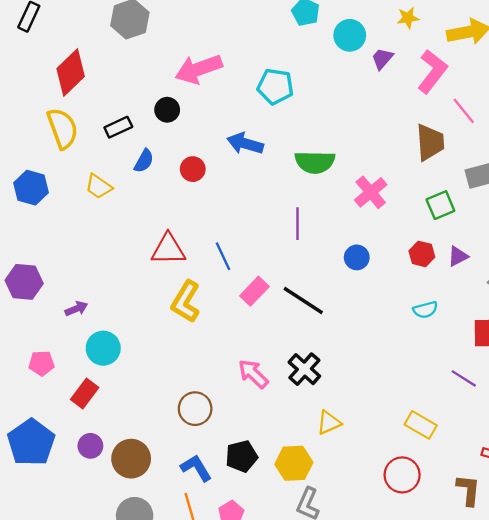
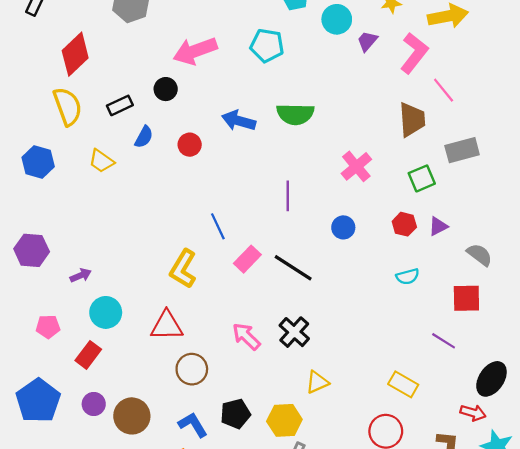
cyan pentagon: (275, 86) -> (267, 45), moved
green semicircle: (315, 162) -> (295, 114), moved
red triangle: (168, 249) -> (167, 326), moved

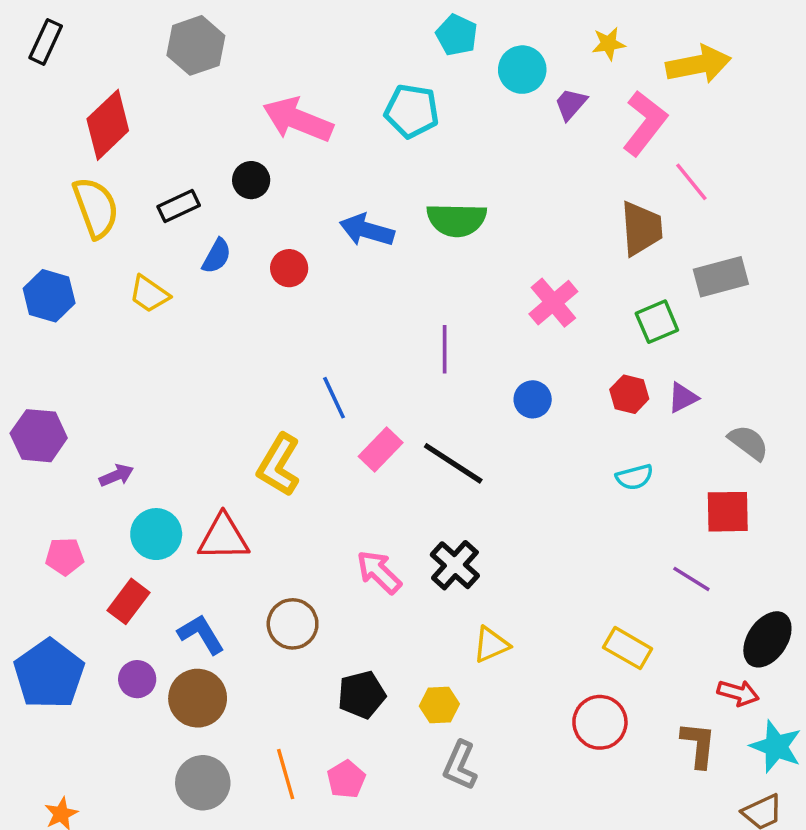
pink arrow: (195, 51) -> (298, 120), turned 42
red triangle: (167, 326) -> (223, 538), moved
yellow hexagon: (284, 420) -> (439, 705), size x0.7
blue L-shape: (193, 425) -> (201, 634), moved

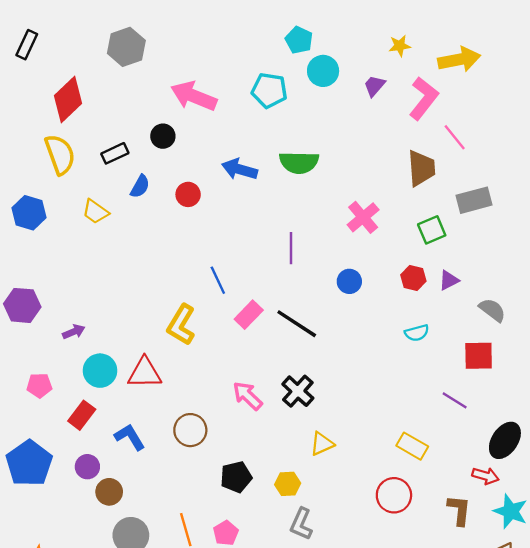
cyan circle: (522, 70) -> (323, 71), moved
brown circle: (198, 698) -> (109, 492), moved, size x0.7

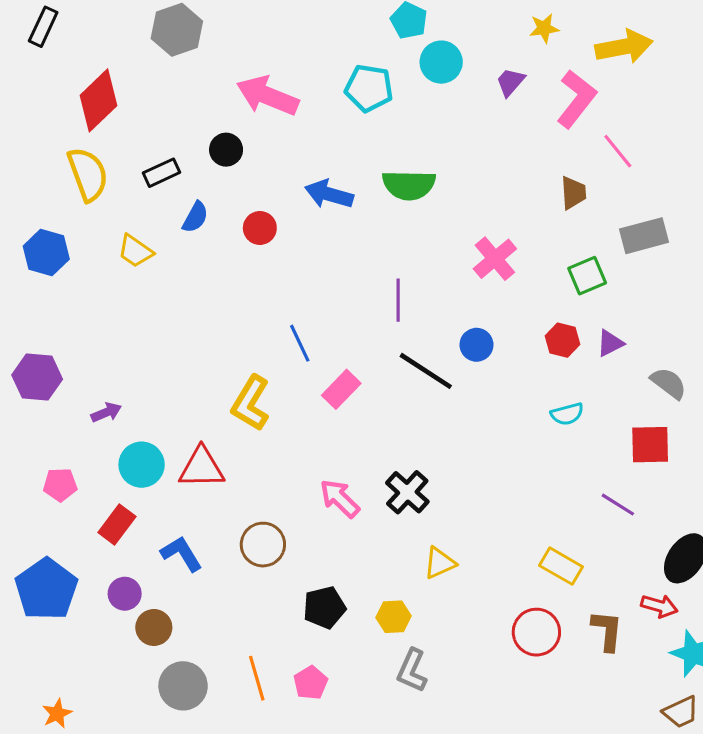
brown trapezoid: (421, 168) -> (573, 193), size x0.7
black line: (297, 324) -> (426, 371), moved
brown L-shape: (459, 510) -> (607, 631), moved

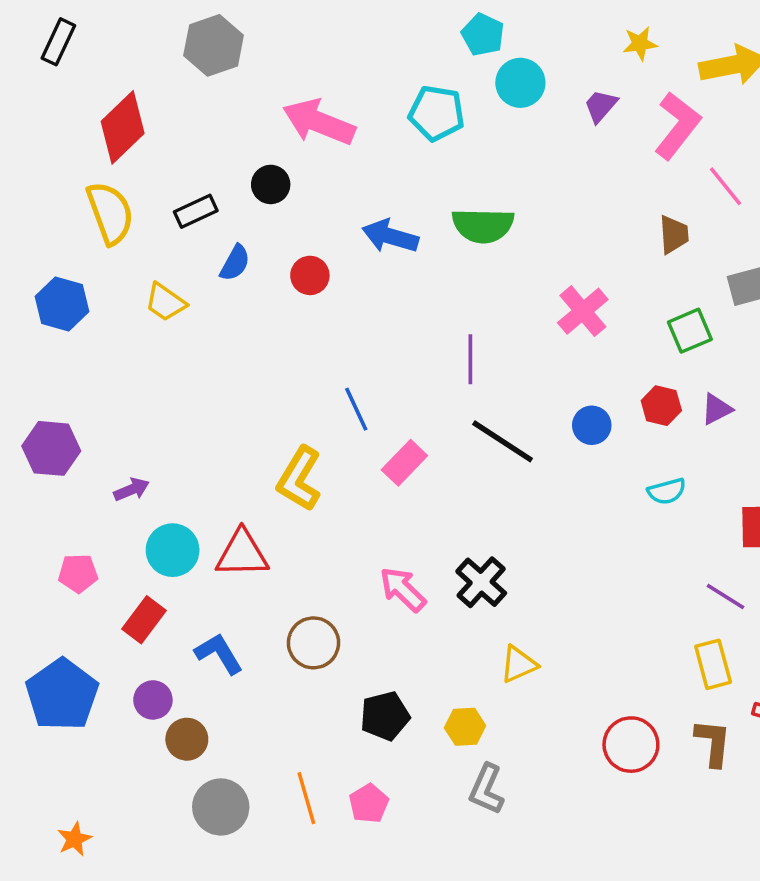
blue circle: (476, 345) -> (592, 425), moved
yellow rectangle: (561, 566) -> (713, 664), moved, turned 45

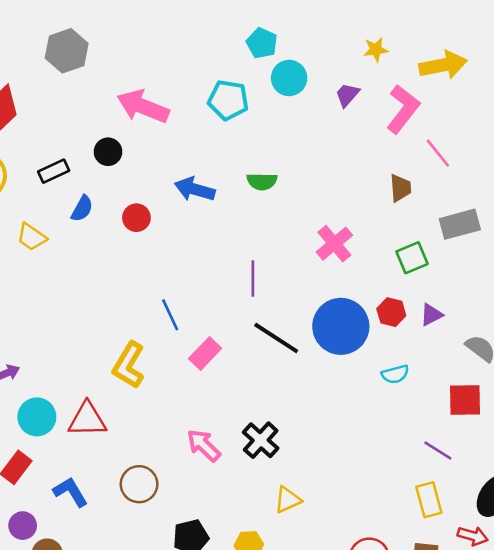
green semicircle: (483, 225) -> (262, 181), size x0.7
blue circle: (592, 425) -> (341, 326), size x2.0

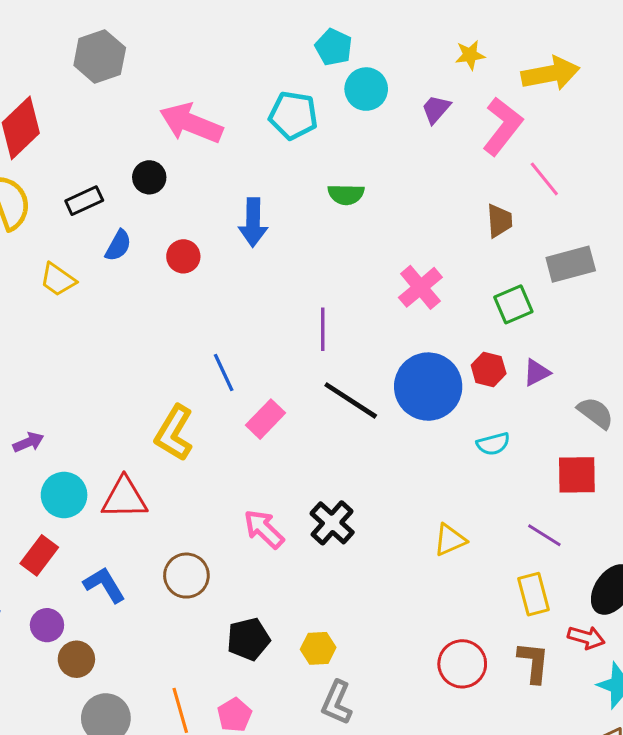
green semicircle: (262, 181) -> (346, 194), moved
blue arrow: (195, 189) -> (253, 222), turned -105
yellow triangle: (288, 500) -> (450, 540), moved

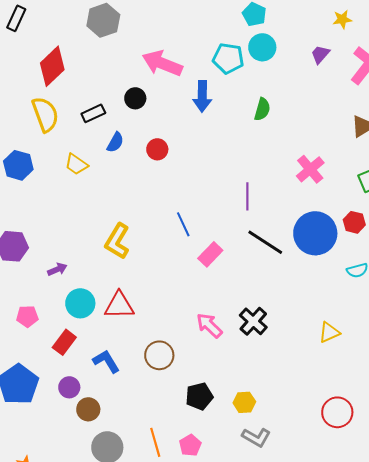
cyan circle: (366, 89) -> (262, 47), moved
green semicircle: (346, 194) -> (262, 109), turned -75
blue arrow: (253, 222) -> (202, 96), moved
yellow L-shape: (174, 433) -> (117, 241), moved
gray L-shape: (337, 703) -> (256, 437), turned -84

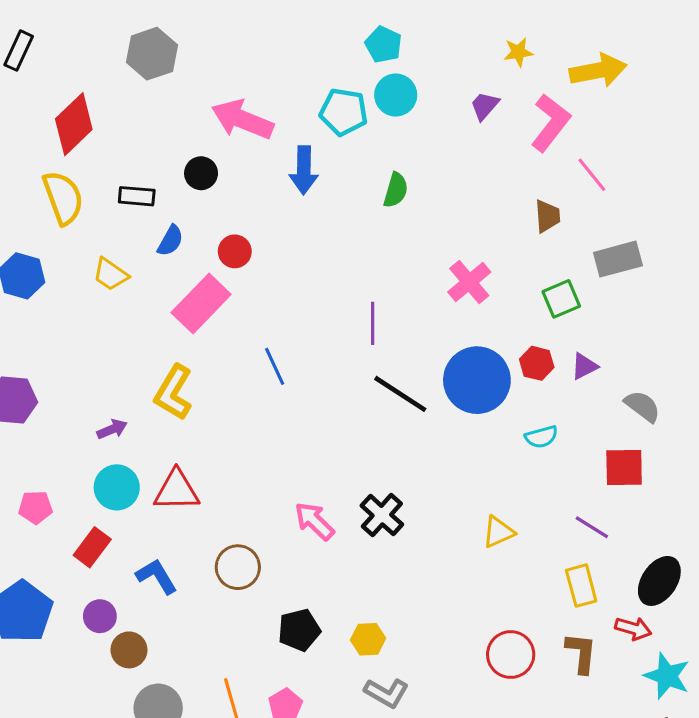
black rectangle: (93, 113) -> (137, 196), turned 30
pink rectangle: (210, 254) -> (201, 303), moved, size x1.5
purple arrow: (57, 269) -> (112, 429), moved

